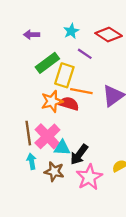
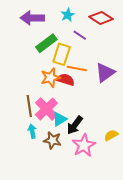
purple arrow: (32, 35) -> (32, 18), size x1.6
cyan triangle: (62, 148) -> (60, 119), turned -35

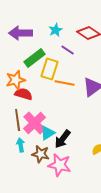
orange star: (50, 78) -> (16, 80), moved
red semicircle: (66, 80) -> (24, 94), moved
pink star: (84, 145) -> (60, 165), moved, turned -30

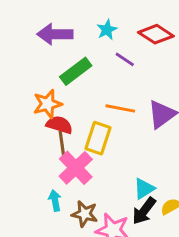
yellow rectangle: (50, 69) -> (98, 138), moved
brown line: (18, 120) -> (62, 147), moved
cyan triangle: (48, 133) -> (144, 189), moved
black arrow: (63, 139) -> (144, 211), moved

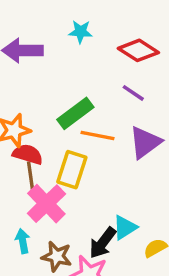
cyan star: (107, 30) -> (80, 32), moved, turned 30
purple line: (125, 59) -> (133, 93), moved
green rectangle: (76, 71) -> (75, 113), moved
black arrow: (144, 211) -> (103, 243), moved

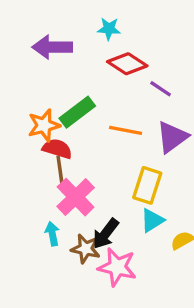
red diamond: (138, 50) -> (127, 64), moved
green rectangle: (75, 113) -> (77, 112), moved
yellow rectangle: (72, 170) -> (147, 185), moved
black arrow: (103, 243) -> (106, 234), moved

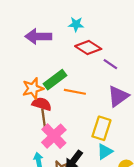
orange line: (126, 130) -> (75, 92), moved

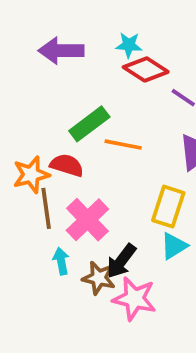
cyan star: (76, 24) -> (129, 45), moved
orange star: (33, 88) -> (31, 175), moved
brown line: (44, 121) -> (46, 208), moved

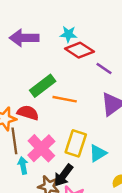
yellow rectangle: (168, 207) -> (76, 143), moved
cyan triangle: (174, 246) -> (98, 153), moved
cyan arrow: (61, 261) -> (23, 165), moved

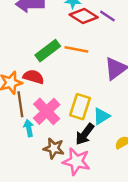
purple line: (104, 69) -> (107, 16), moved
orange line: (65, 99) -> (76, 49), moved
black arrow: (63, 175) -> (85, 134), moved

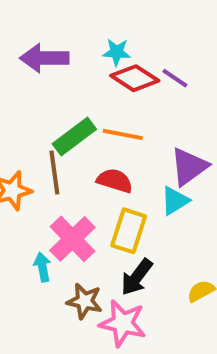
red semicircle: (33, 77) -> (115, 181), moved
brown line: (20, 104) -> (54, 173), moved
cyan triangle: (101, 116) -> (175, 201), moved

